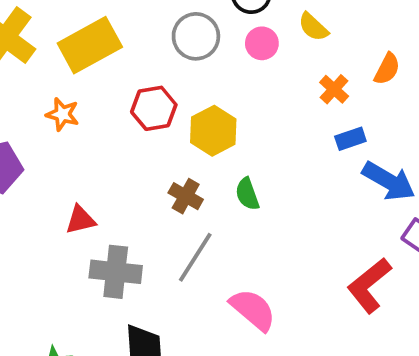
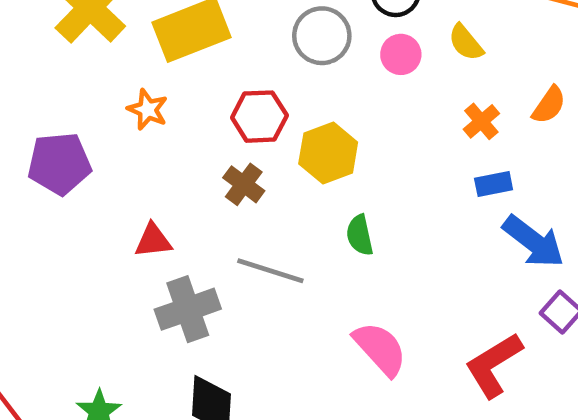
brown cross: (186, 196) -> (244, 184), moved
gray line: (195, 257) -> (270, 271), moved, turned 68
gray cross: (116, 272) -> (188, 309), turned -33
pink semicircle: (253, 310) -> (380, 349), moved

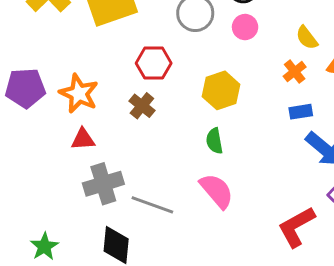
yellow semicircle: (466, 42) -> (307, 38), moved
orange star: (148, 110) -> (79, 93), moved, size x1.5
yellow hexagon: (328, 153) -> (221, 90), moved
gray line: (270, 271) -> (152, 205), moved
pink semicircle: (380, 349) -> (217, 191), moved

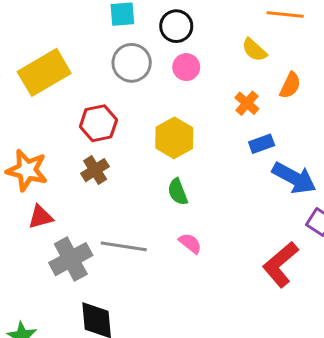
yellow semicircle: (307, 38) -> (254, 50), moved
brown cross: (142, 106) -> (95, 170), turned 30
pink semicircle: (217, 191) -> (190, 243), size x0.6
gray line: (152, 205) -> (124, 246), moved

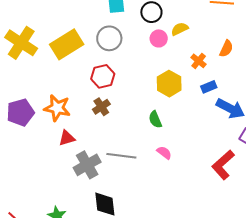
yellow semicircle: (254, 50) -> (180, 29), moved, turned 114
gray circle: (132, 63) -> (109, 38), moved
yellow hexagon: (174, 138) -> (169, 84), moved

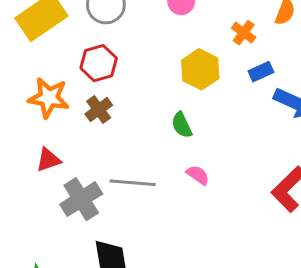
orange star: (57, 108) -> (49, 98), moved

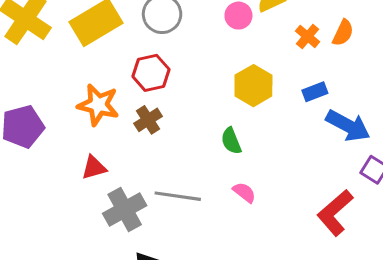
orange cross: (244, 33) -> (308, 36), moved

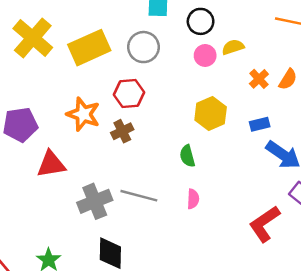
red triangle: (94, 168) -> (51, 164), moved, size x1.4
pink semicircle: (244, 192) -> (193, 199), turned 48

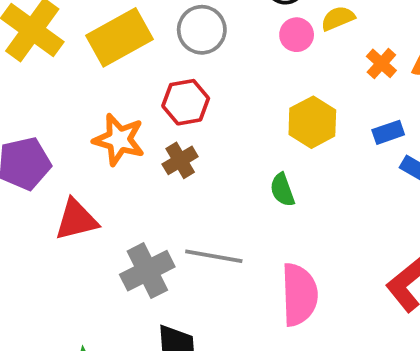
pink semicircle: (193, 199) -> (299, 295), moved, size x2.0

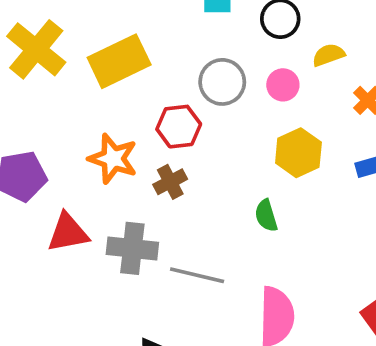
gray circle: (202, 30) -> (222, 82), moved
pink circle: (297, 35) -> (283, 85), moved
gray cross: (147, 271) -> (132, 248), moved, turned 30

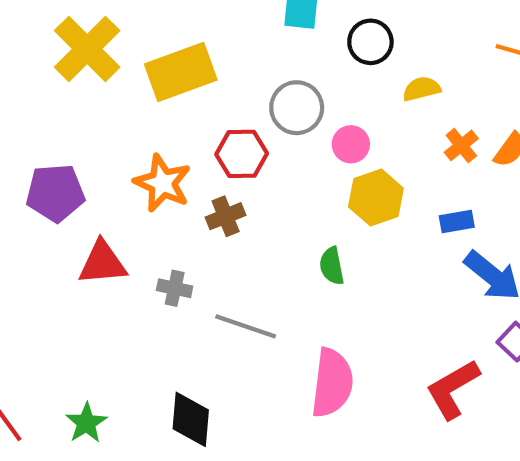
pink circle: (283, 85) -> (351, 144), moved
gray cross: (132, 248) -> (175, 288), size x0.6

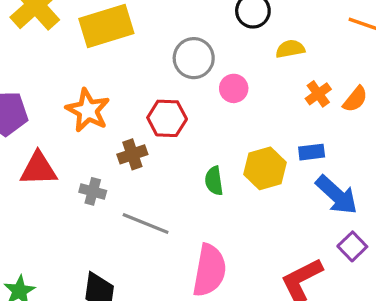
red hexagon: (242, 154) -> (167, 118), moved
yellow hexagon: (376, 197) -> (265, 168), moved
brown cross: (226, 216) -> (132, 154), moved

